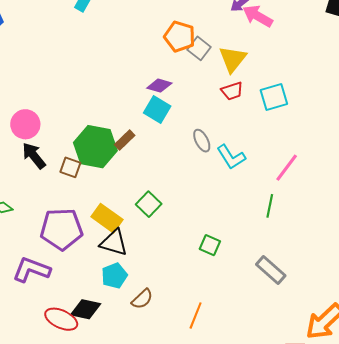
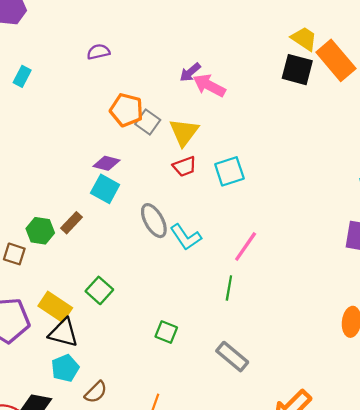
gray ellipse: (202, 141) -> (154, 221), size x1.4
green hexagon: (95, 147) -> (40, 231), size x0.6

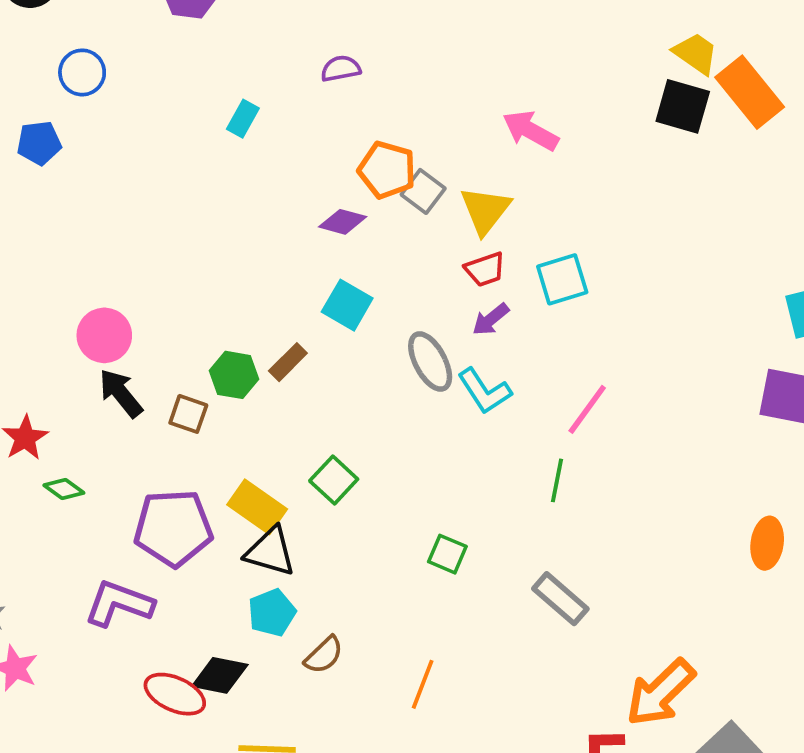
purple arrow: (190, 72) -> (491, 319), moved
cyan rectangle: (22, 76) -> (243, 119), moved
purple diamond: (107, 163) -> (343, 222), moved

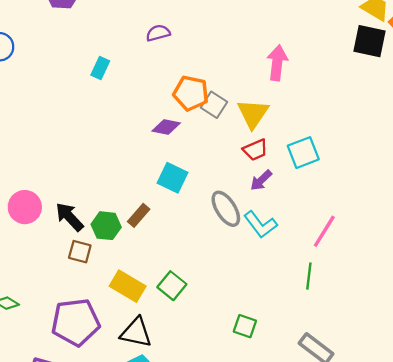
pink arrow: (530, 131) -> (277, 63), turned 72
black arrow: (121, 393) -> (69, 217), moved
yellow rectangle: (257, 507) -> (128, 286), moved

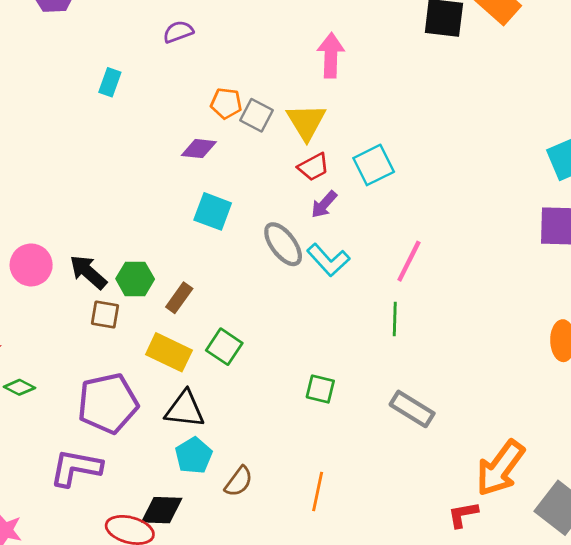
orange pentagon: (191, 93) -> (226, 103), size x0.7
brown rectangle: (139, 215) -> (179, 298), moved

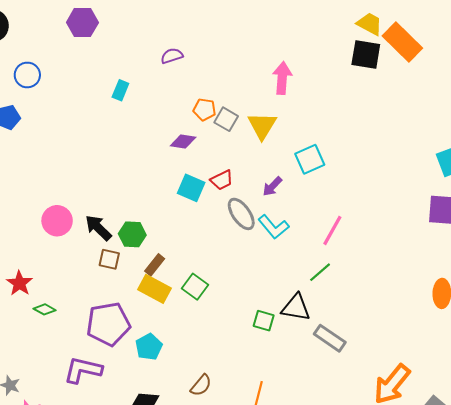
red trapezoid: (313, 167) -> (222, 180), moved
brown rectangle: (179, 298) -> (155, 265), moved
green line: (395, 319) -> (320, 272), turned 45
black triangle: (185, 409) -> (296, 308), moved
cyan pentagon: (194, 456) -> (149, 347), moved

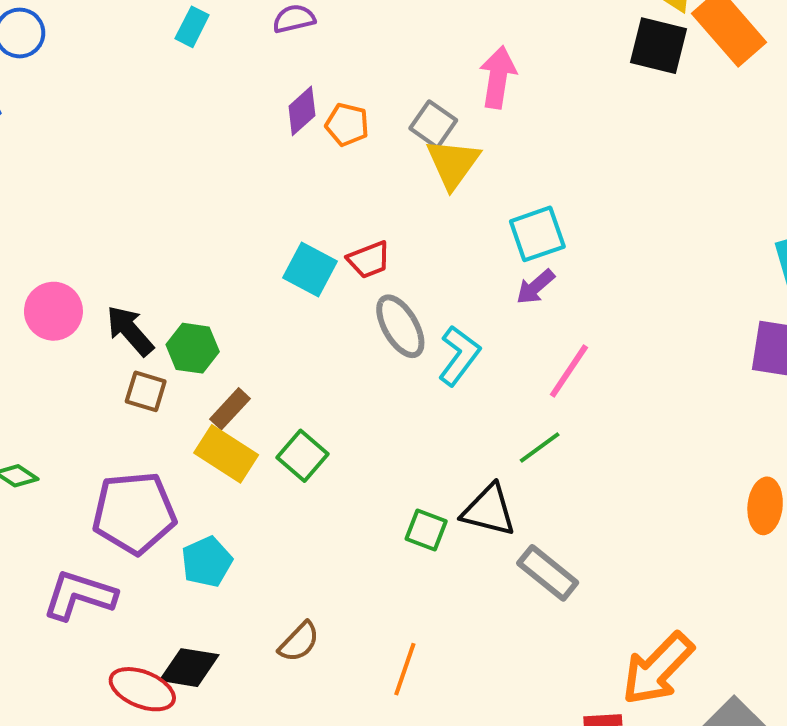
cyan rectangle: (120, 90) -> (192, 27), moved
gray square: (226, 119) -> (433, 124), moved
purple diamond: (183, 141) -> (302, 111), moved, turned -55
purple arrow: (272, 186) -> (535, 287), moved
cyan L-shape: (274, 227) -> (459, 356), turned -108

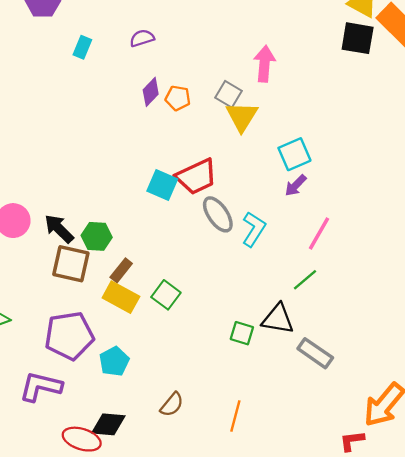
red trapezoid: (369, 260) -> (196, 177), size x1.6
brown square: (146, 391) -> (71, 264), size x1.6

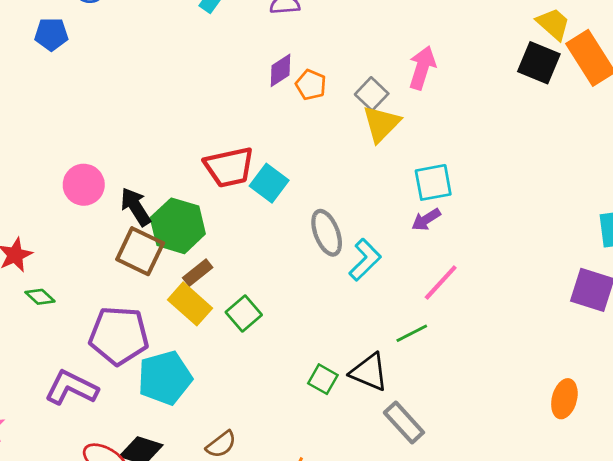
red trapezoid: (196, 177) -> (229, 167), moved
green hexagon: (97, 236) -> (178, 226), size x1.5
cyan pentagon: (114, 361) -> (165, 378), size x1.5

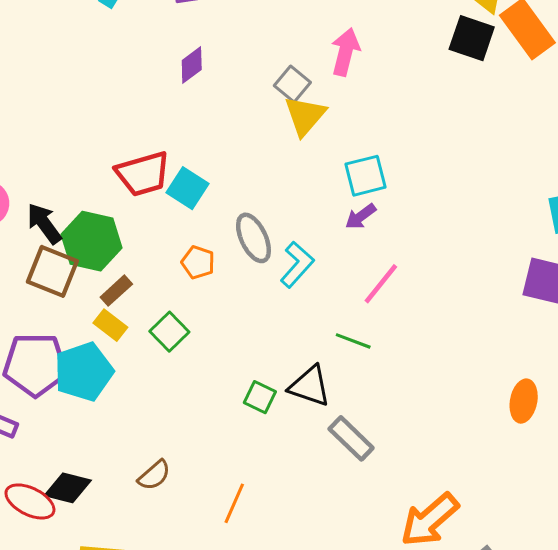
orange pentagon: (311, 85) -> (198, 262), moved
yellow rectangle: (190, 304) -> (110, 325), size x0.7
green line: (412, 333) -> (353, 341), turned 52
cyan pentagon: (165, 378) -> (84, 372), moved

